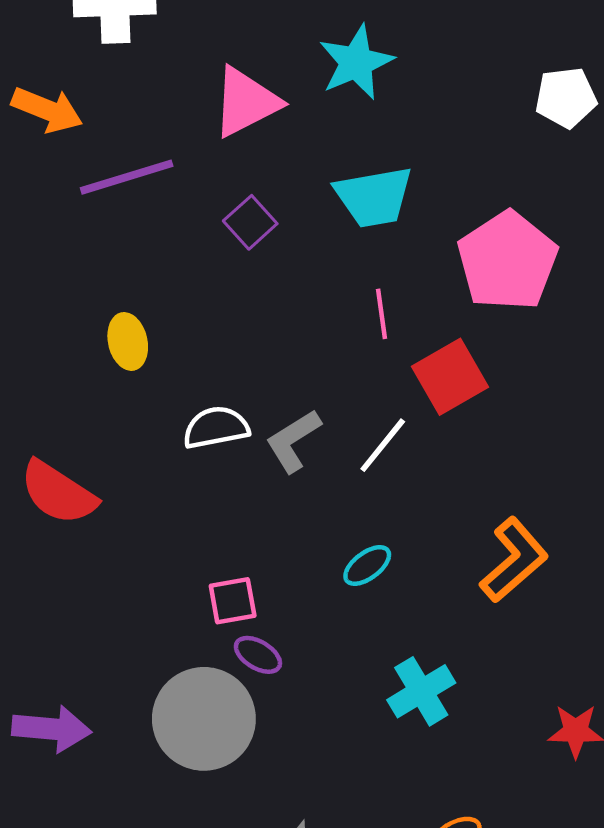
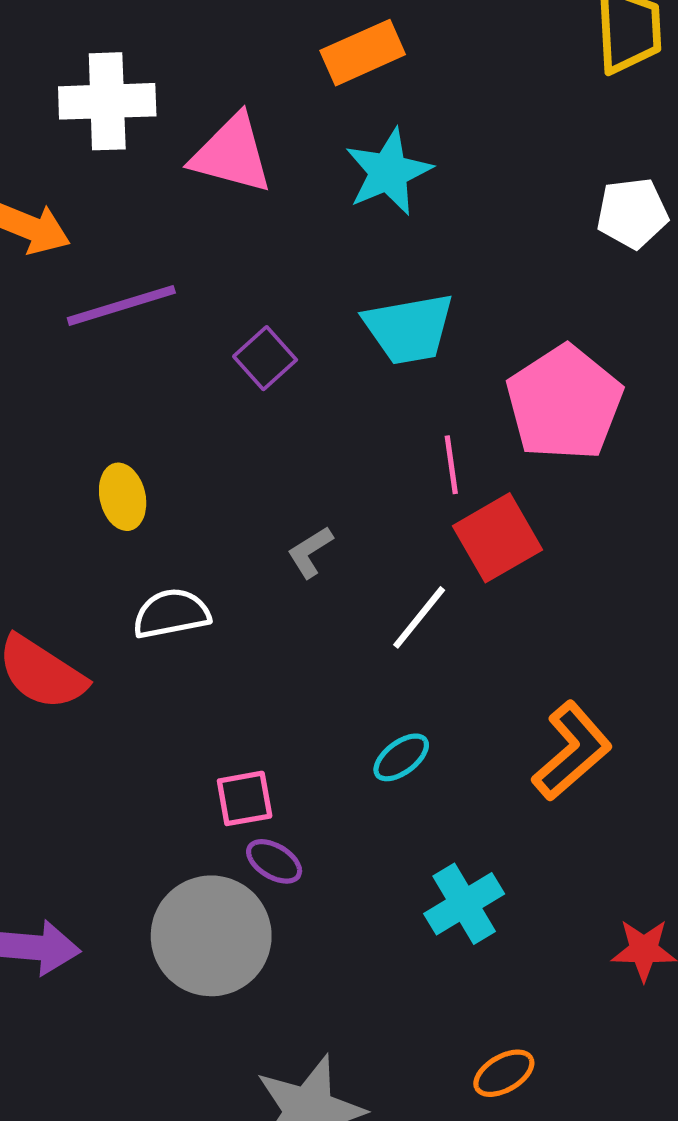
pink triangle: (246, 102) -> (232, 154), moved, turned 42
pink line: (382, 314) -> (451, 465), moved
white semicircle: (216, 428) -> (171, 614), moved
gray L-shape: (293, 441) -> (310, 552), moved, size x0.7

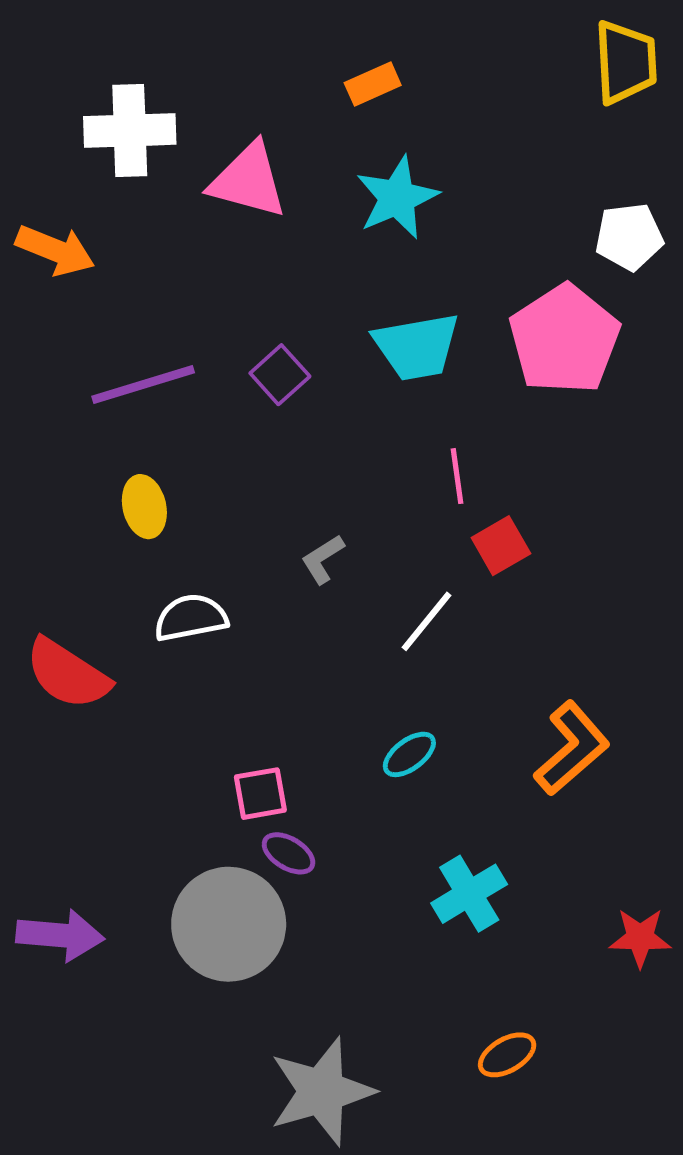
orange rectangle: (363, 53) -> (373, 84), size x0.7
purple line: (121, 305) -> (143, 384), moved
pink pentagon: (564, 403) -> (564, 339), moved
red square: (497, 538) -> (501, 546), size x0.7

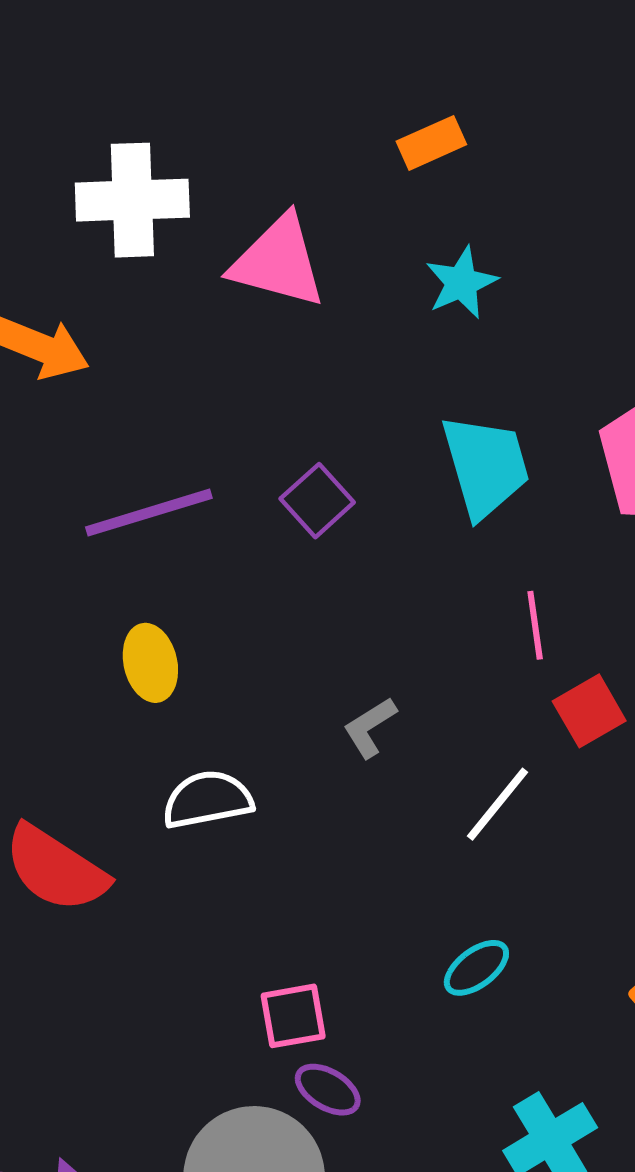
cyan star: (397, 198) -> (461, 283), size x0.7
cyan trapezoid: (417, 347) -> (485, 466), turned -96

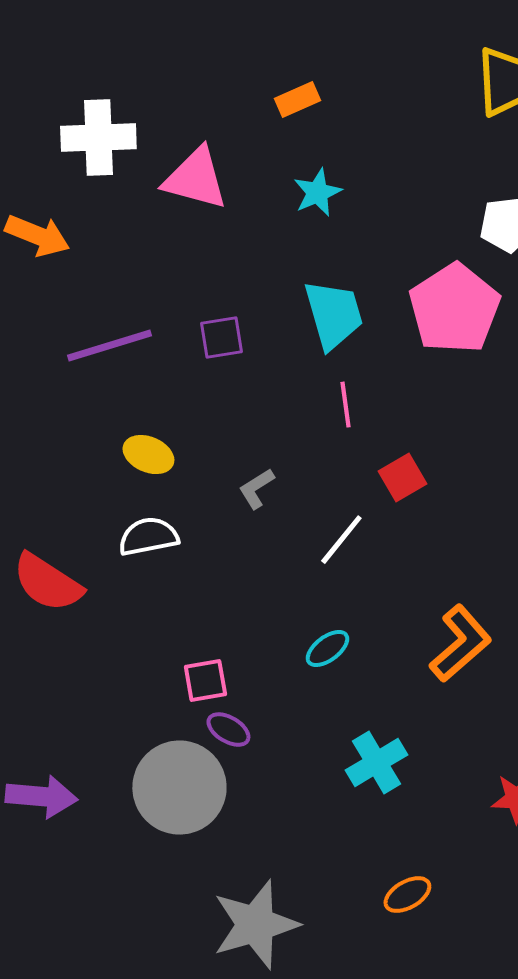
purple square: (317, 501) -> (221, 338), turned 33
pink line: (535, 625) -> (345, 405), moved
yellow ellipse: (150, 663) -> (148, 455), moved, turned -54

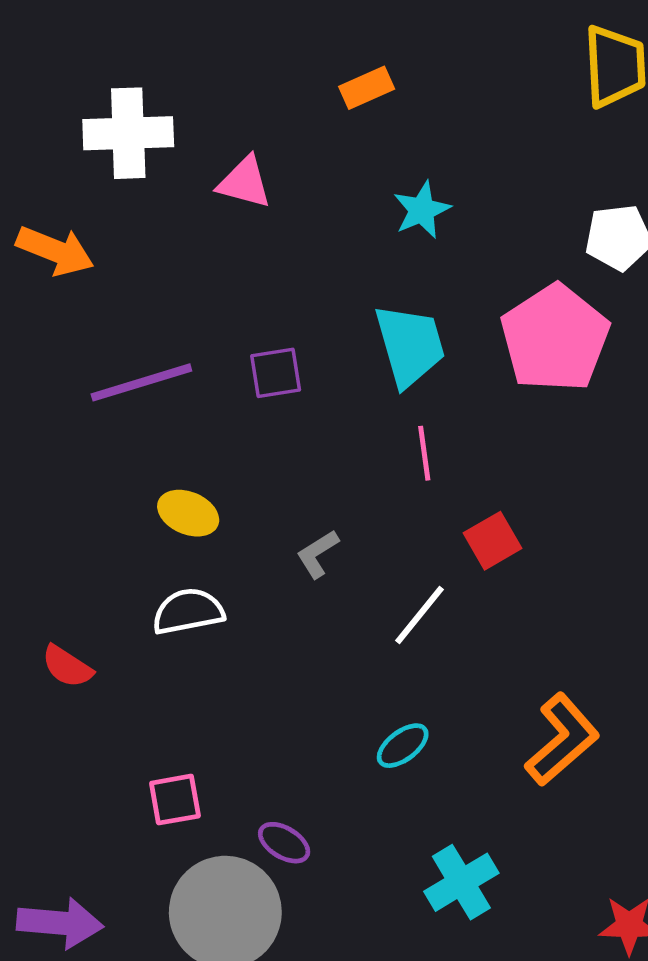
pink triangle: (195, 179) -> (244, 182), size x0.7
cyan star: (317, 193) -> (422, 210), moved
red semicircle: (47, 583) -> (67, 667), size x0.6
pink square: (205, 681) -> (175, 800), moved

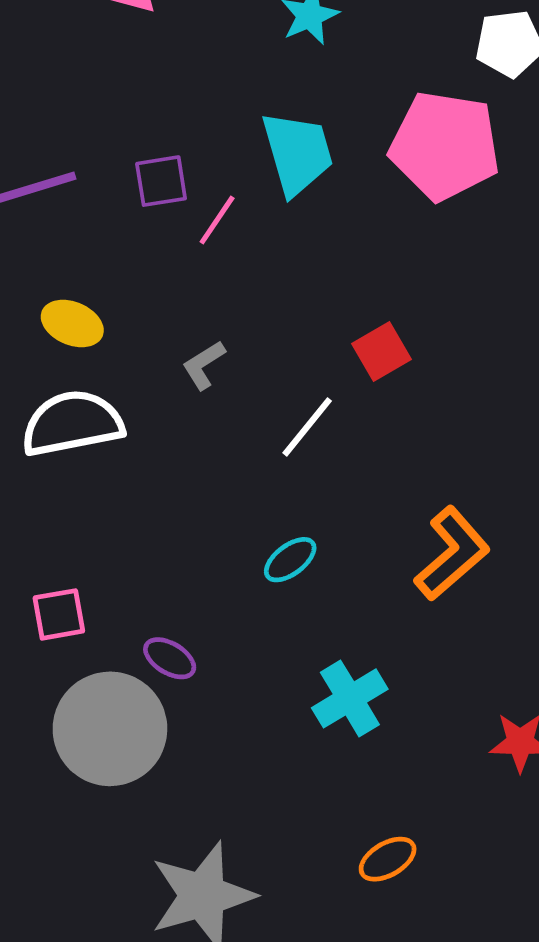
pink pentagon: (555, 338) -> (445, 146), turned -30
pink line: (424, 453) -> (217, 220), moved, turned 42
white semicircle: (188, 611) -> (72, 423), size x1.4

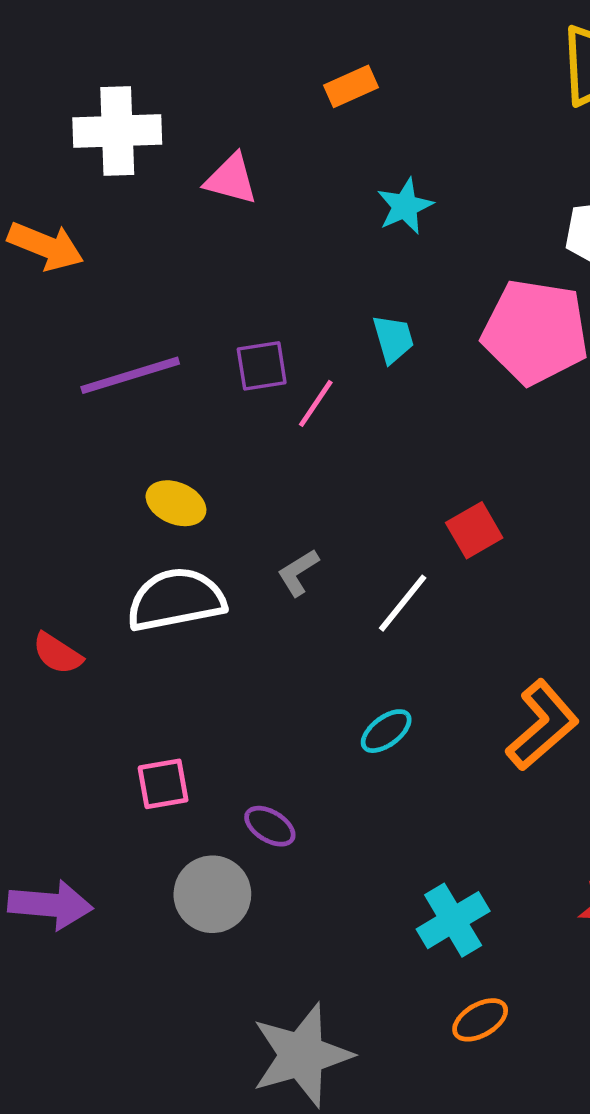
cyan trapezoid: (297, 153) -> (393, 339), size x0.6
gray L-shape: (204, 365) -> (298, 573), moved
cyan cross: (350, 698) -> (453, 920), moved
gray circle: (110, 729) -> (212, 894), size x0.7

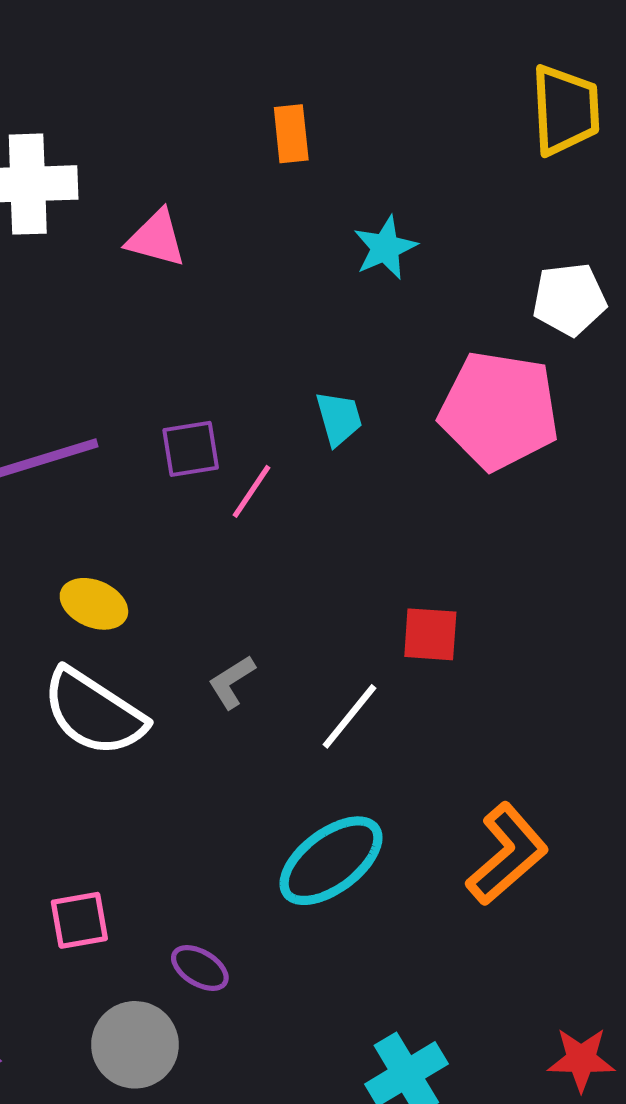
orange rectangle: (351, 86) -> (291, 134), turned -72
cyan star: (405, 206) -> (385, 248), moved
red square: (474, 530) -> (430, 634), turned 34
white semicircle: (176, 600) -> (94, 712), turned -136
cyan ellipse: (386, 731) -> (331, 861), size x1.8

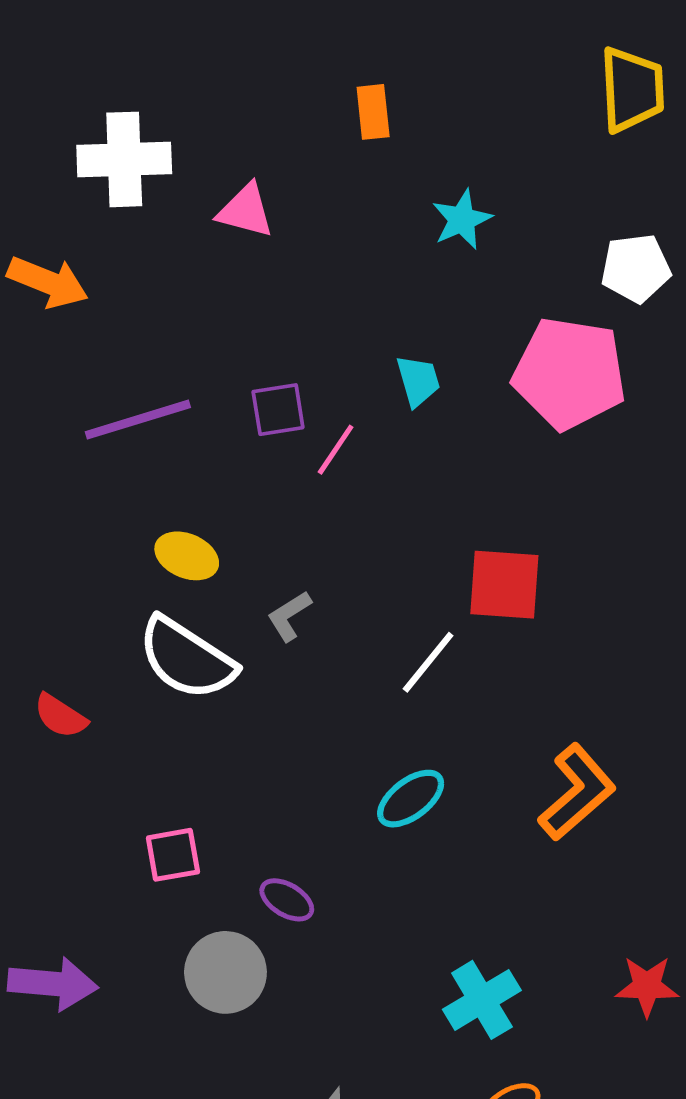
red square: (430, 634) -> (504, 585), size x1.4
gray L-shape: (232, 682) -> (289, 616), moved
cyan ellipse: (331, 861) -> (411, 799), size x0.7

